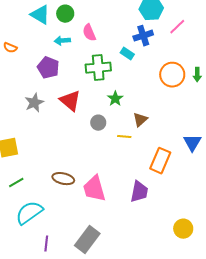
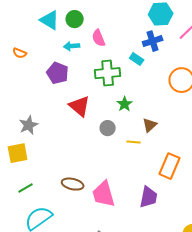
gray star: (34, 103) -> (29, 125), moved

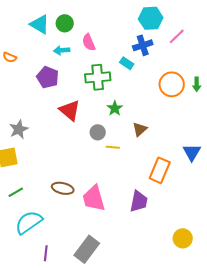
yellow line: (134, 142) -> (113, 147), moved

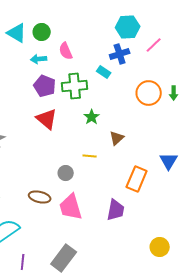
purple pentagon: (48, 77) -> (45, 86), moved
gray circle: (98, 132) -> (66, 173), moved

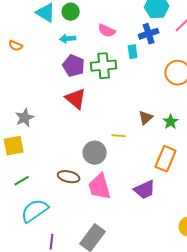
pink semicircle: (66, 51) -> (107, 31), moved, turned -42
cyan rectangle: (104, 72) -> (133, 52), turned 48
green star: (92, 117) -> (171, 122), moved
gray circle: (66, 173) -> (95, 153), size x1.5
purple trapezoid: (116, 210) -> (145, 190), turned 55

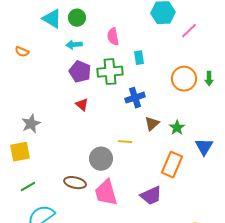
pink semicircle: (107, 31) -> (113, 37), turned 54
blue cross: (149, 34) -> (135, 98), moved
red triangle: (76, 99) -> (82, 105), size x0.6

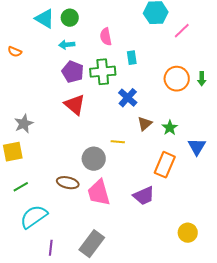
blue cross: (135, 98) -> (128, 98), turned -30
red triangle: (82, 105) -> (75, 105), size x1.6

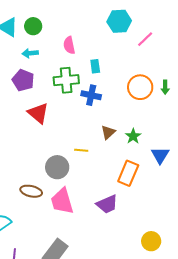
purple pentagon: (73, 72) -> (23, 80), moved
blue cross: (128, 98) -> (91, 95), moved, turned -30

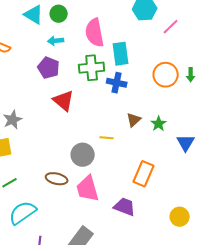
pink semicircle: (69, 45) -> (95, 33), size x1.6
cyan rectangle: (95, 66) -> (121, 54), size x1.6
orange rectangle: (128, 173) -> (144, 174), moved
purple trapezoid: (107, 204) -> (125, 207), moved, turned -135
yellow circle: (151, 241) -> (180, 217), moved

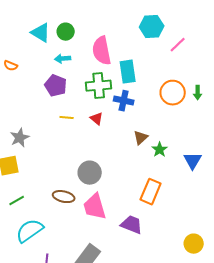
red triangle: (64, 101) -> (97, 119), moved, size x0.6
green star: (159, 124) -> (160, 150), moved
yellow line: (107, 138) -> (67, 118), moved
yellow circle: (180, 217) -> (194, 244), moved

